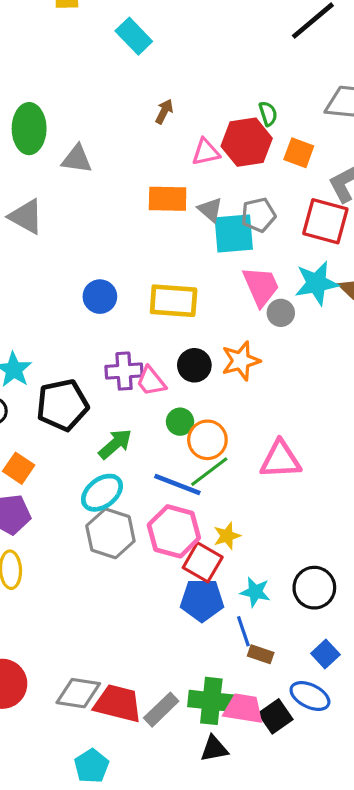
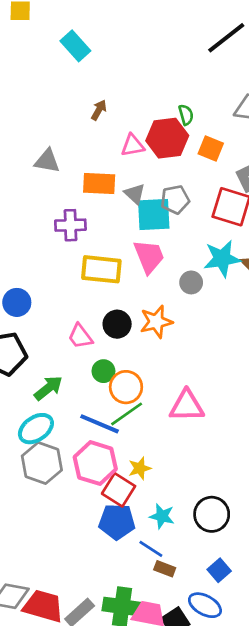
gray triangle: (77, 159) -> (47, 161), moved
pink trapezoid: (261, 286) -> (149, 256), moved
blue circle: (100, 297) -> (17, 302), moved
purple cross: (124, 371) -> (70, 225), moved
blue line: (243, 631) -> (151, 549), turned -40

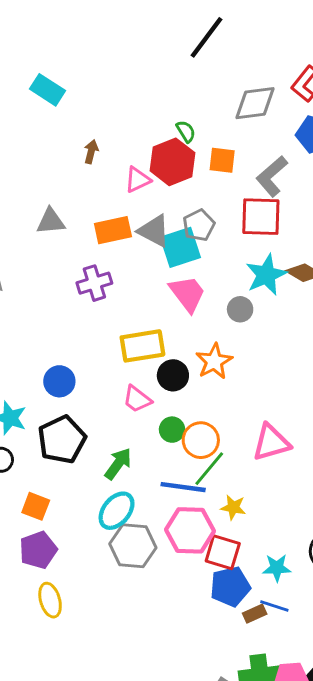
gray triangle: (135, 194) -> (154, 231), size x1.4
yellow rectangle: (101, 269) -> (142, 346), moved
yellow star: (140, 468) -> (233, 507), moved, turned -30
brown rectangle: (165, 569) -> (255, 614), moved, turned -30

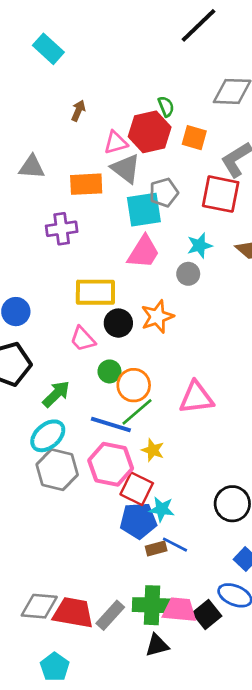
gray triangle: (154, 231) -> (126, 168), moved
cyan star: (266, 275) -> (200, 245), moved, size x0.7
pink trapezoid: (187, 294) -> (143, 252), turned 60
cyan star: (277, 568) -> (162, 509), moved

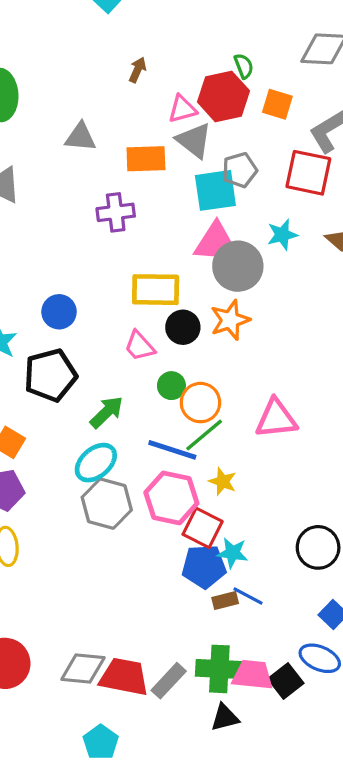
gray circle: (188, 274) -> (238, 266), moved, size x1.8

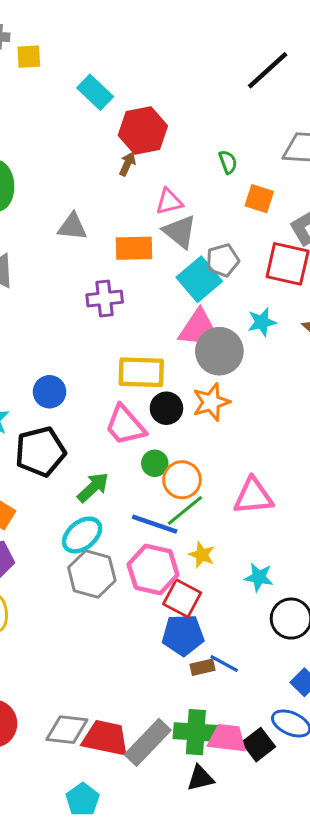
red hexagon: (224, 96) -> (143, 131), moved
cyan square: (215, 190) -> (199, 279), turned -33
pink trapezoid: (140, 346) -> (125, 425), size x1.4
cyan star: (233, 553) -> (259, 577), moved
gray rectangle: (169, 681) -> (148, 742), size x1.4

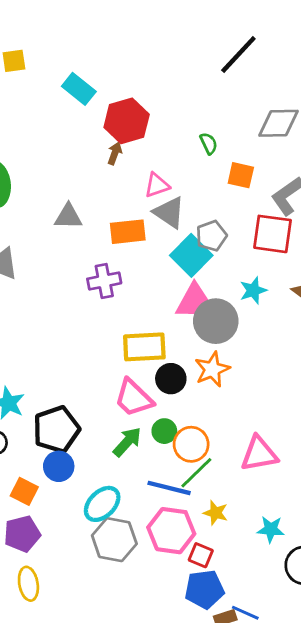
blue circle: (49, 392) -> (59, 466), moved
green arrow: (93, 487) -> (127, 442), moved
red square: (182, 598) -> (201, 555), size x0.7

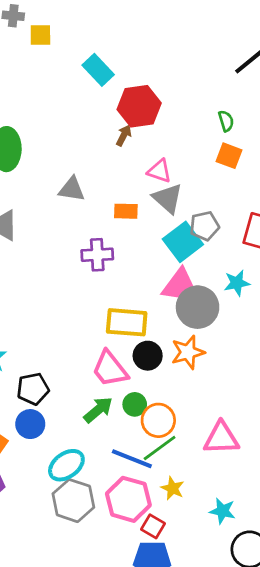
green semicircle: (209, 143) -> (226, 121), moved
orange square: (241, 175) -> (229, 156), moved
pink triangle: (157, 185) -> (159, 171), turned 30
orange rectangle: (128, 232) -> (126, 211), size x0.7
black pentagon: (56, 429) -> (33, 389), size x0.7

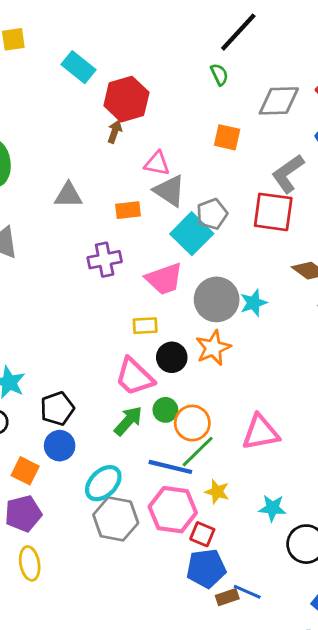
green semicircle: (226, 121) -> (219, 75), moved
cyan star: (237, 283) -> (254, 303), moved
pink trapezoid: (179, 285) -> (164, 279), moved, turned 42
yellow rectangle: (127, 322) -> (145, 326), size x0.6

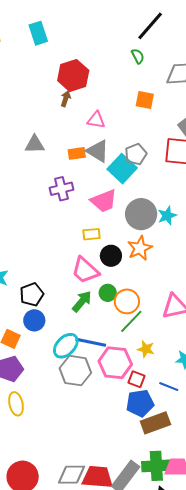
cyan rectangle: (78, 67) -> (38, 33), moved, turned 35
gray triangle: (170, 191) -> (98, 151), moved
blue line: (170, 467) -> (91, 342), moved
blue line: (247, 592) -> (169, 387), moved
brown rectangle: (227, 597) -> (155, 423), size x1.8

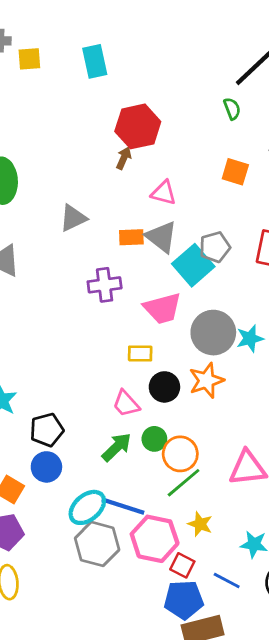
gray triangle: (35, 144) -> (73, 218), turned -30
pink trapezoid: (85, 270) -> (126, 404), size x0.7

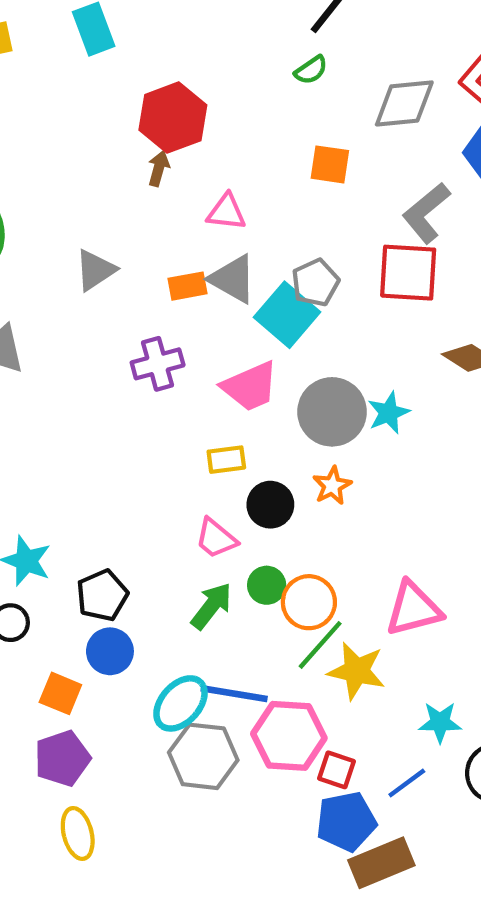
green semicircle: (232, 109) -> (311, 70), turned 85
orange star: (206, 380) -> (332, 486), size x0.7
yellow star: (200, 524) -> (357, 671), moved, size x1.5
blue line: (227, 581) -> (407, 783), turned -56

